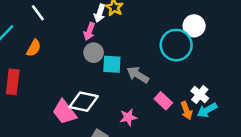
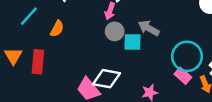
cyan circle: (176, 45) -> (187, 56), moved
gray arrow: (138, 75) -> (149, 28), moved

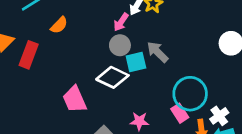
cyan square: (133, 42) -> (136, 62), turned -30
white diamond: (106, 79) -> (112, 77), moved

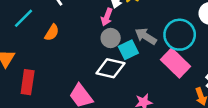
red rectangle: (29, 55) -> (28, 82), moved
cyan circle: (190, 94) -> (180, 35), moved
pink rectangle: (180, 113) -> (175, 63), moved, size x1.6

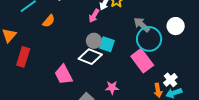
gray arrow: (146, 36) -> (142, 25), moved
gray circle: (111, 38) -> (94, 41), moved
cyan square: (128, 50) -> (107, 44), turned 35

